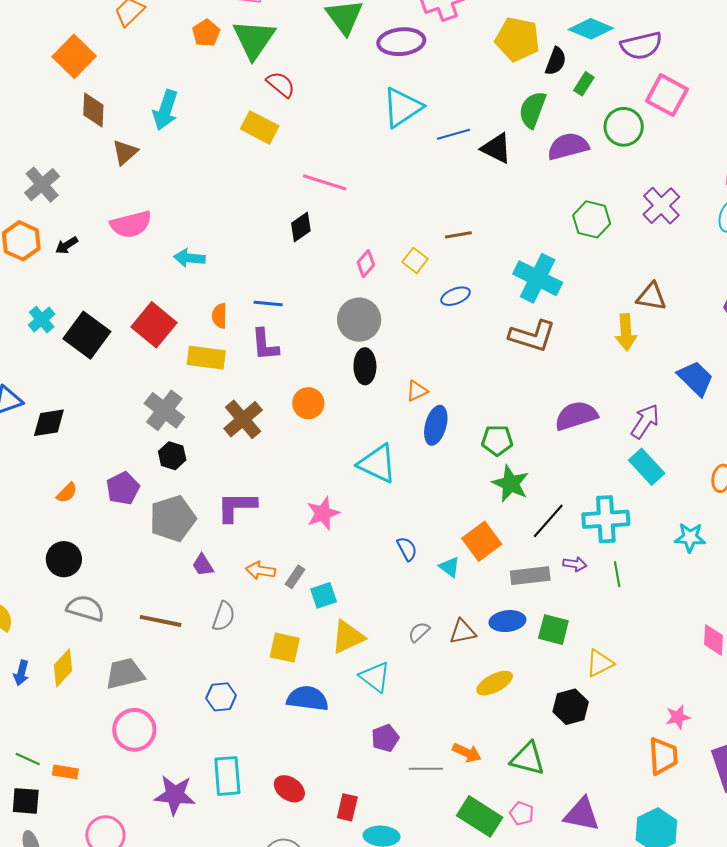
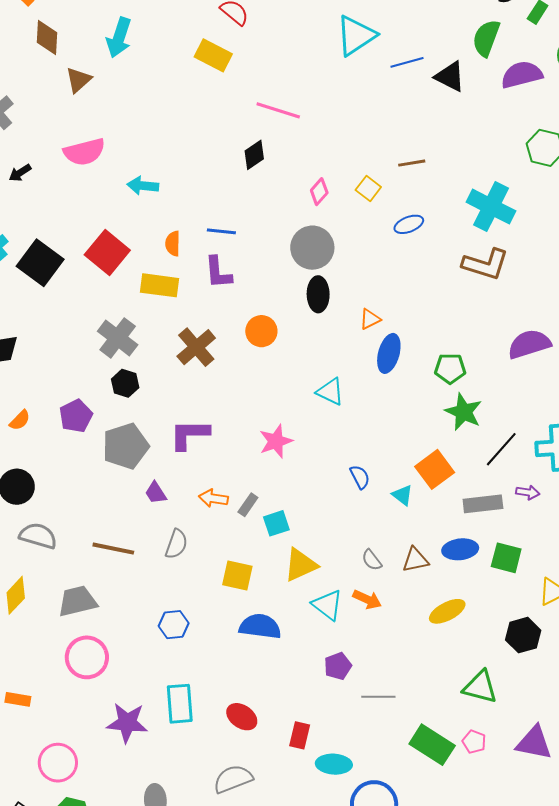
cyan triangle: (377, 464) -> (330, 392), size x0.7
gray semicircle: (419, 632) -> (372, 560), turned -85
orange arrow: (467, 753) -> (367, 599), moved

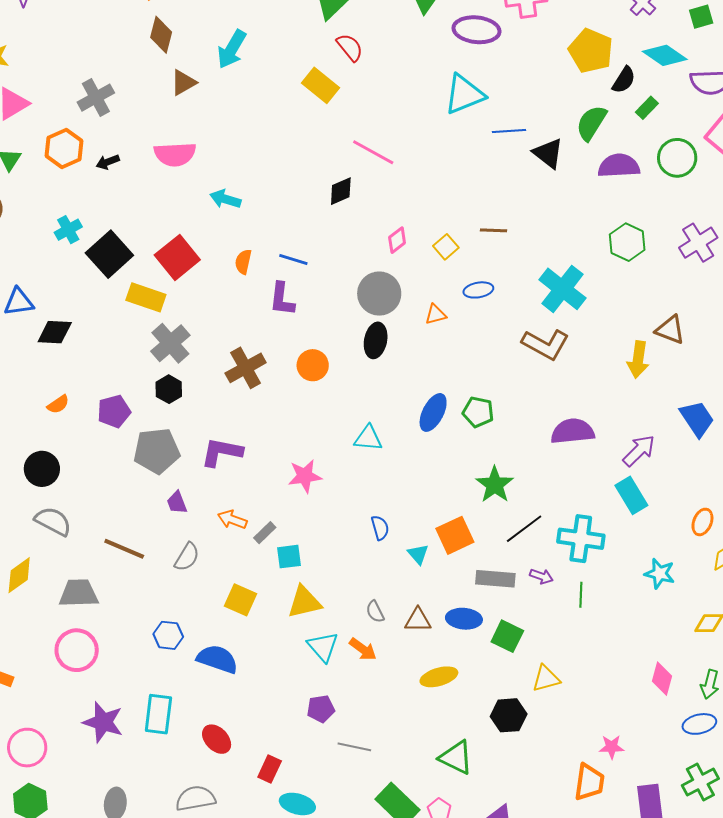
yellow rectangle: (159, 285) -> (146, 297), moved
orange triangle: (370, 319) -> (436, 314), moved
green pentagon: (450, 368) -> (478, 412), moved
cyan triangle: (330, 392) -> (368, 438), turned -32
blue semicircle: (260, 626) -> (217, 659), moved

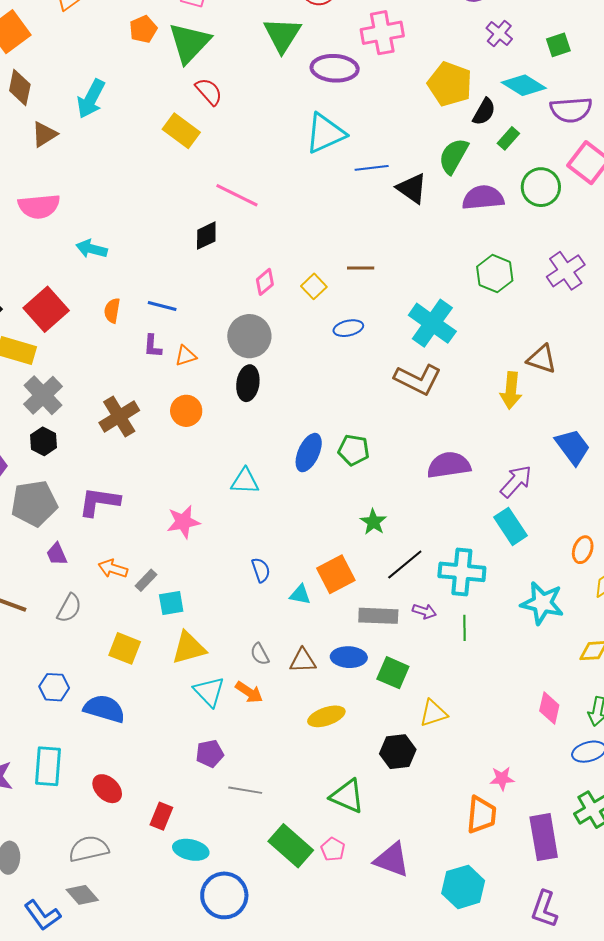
purple L-shape: (282, 299) -> (153, 346), size x0.7
orange triangle: (436, 314) -> (186, 356), moved
green star: (495, 485) -> (373, 522), size x0.7
cyan triangle: (418, 554) -> (300, 595), turned -35
cyan star: (660, 573) -> (542, 603), size x1.4

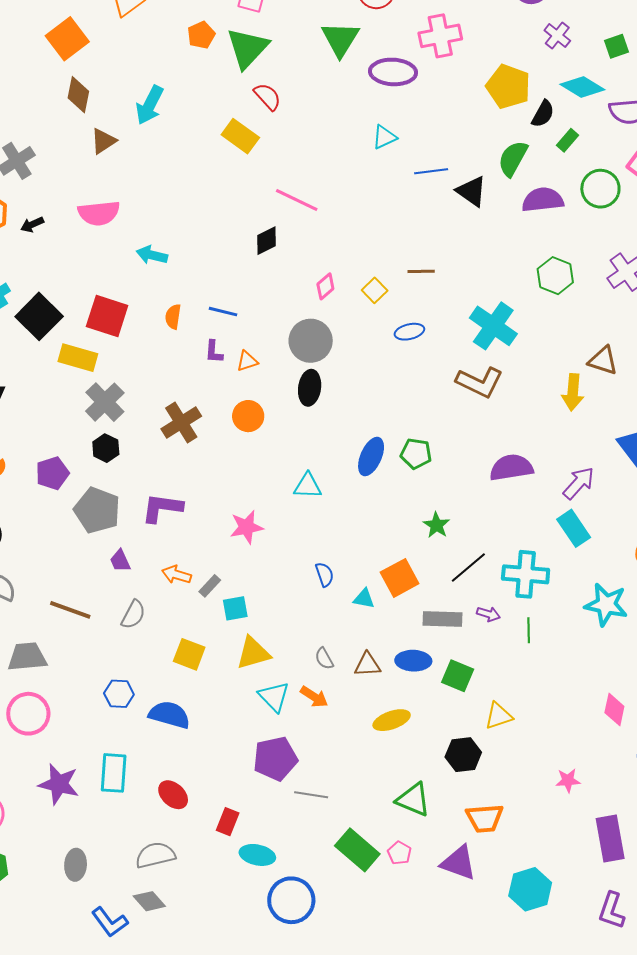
cyan triangle: (325, 133) -> (384, 137), size x0.6
red square: (46, 309) -> (107, 316), turned -30
gray pentagon: (34, 503) -> (97, 510), turned 30
purple pentagon: (210, 754) -> (275, 759), size x1.6
orange trapezoid: (481, 815) -> (485, 818), moved, turned 81

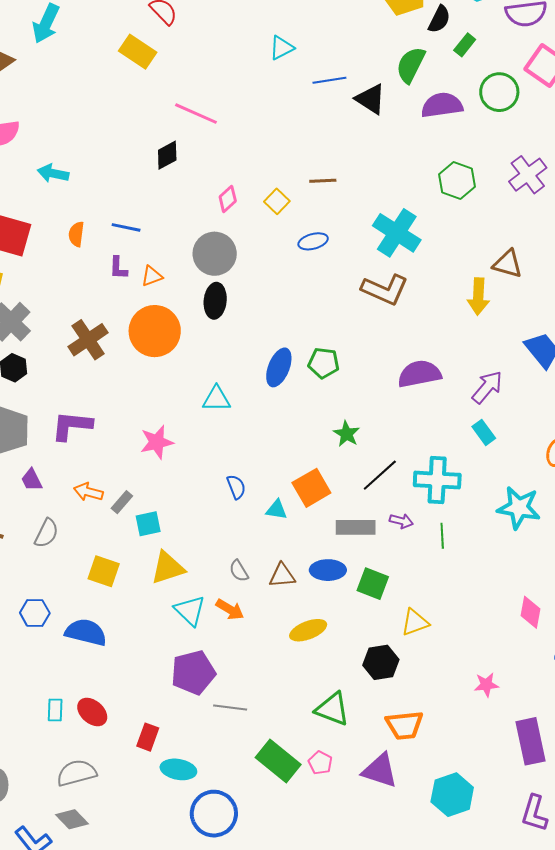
orange circle: (248, 416) -> (155, 331), size x1.6
cyan rectangle: (574, 528) -> (484, 432), size x0.7
cyan rectangle: (114, 773) -> (55, 710), moved, size x0.6

